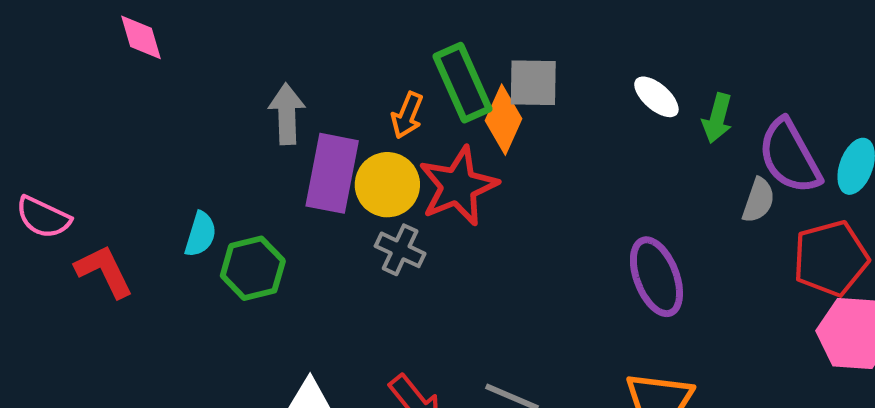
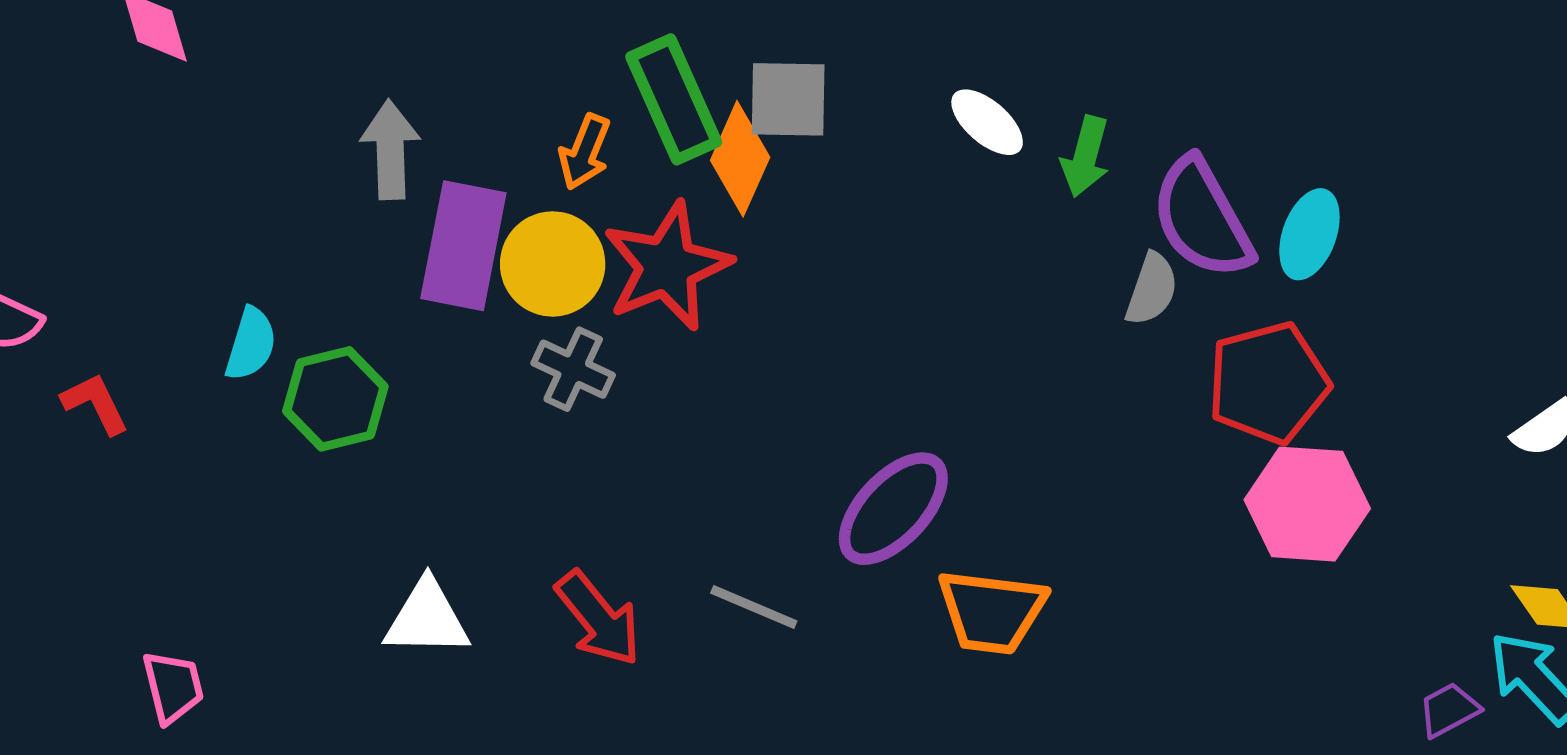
red L-shape: (104, 271) -> (95, 403), size x0.7
purple ellipse: (656, 277) -> (893, 509), moved, turned 64

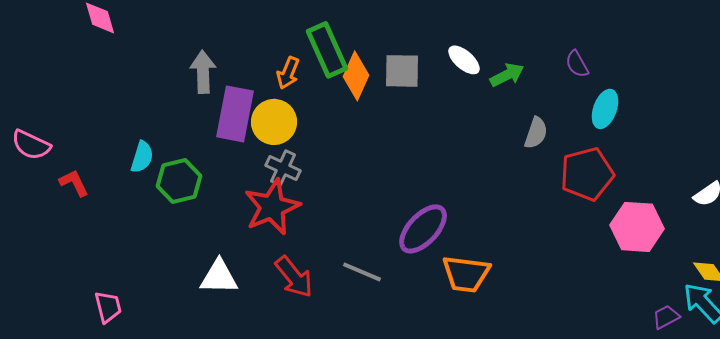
gray square: (788, 99) -> (402, 71), moved
green arrow: (1085, 157) -> (507, 75), turned -132
purple semicircle: (1202, 218) -> (577, 64), moved, size x0.5
red star: (667, 266) -> (272, 207), moved
pink hexagon: (1307, 504) -> (637, 227), moved

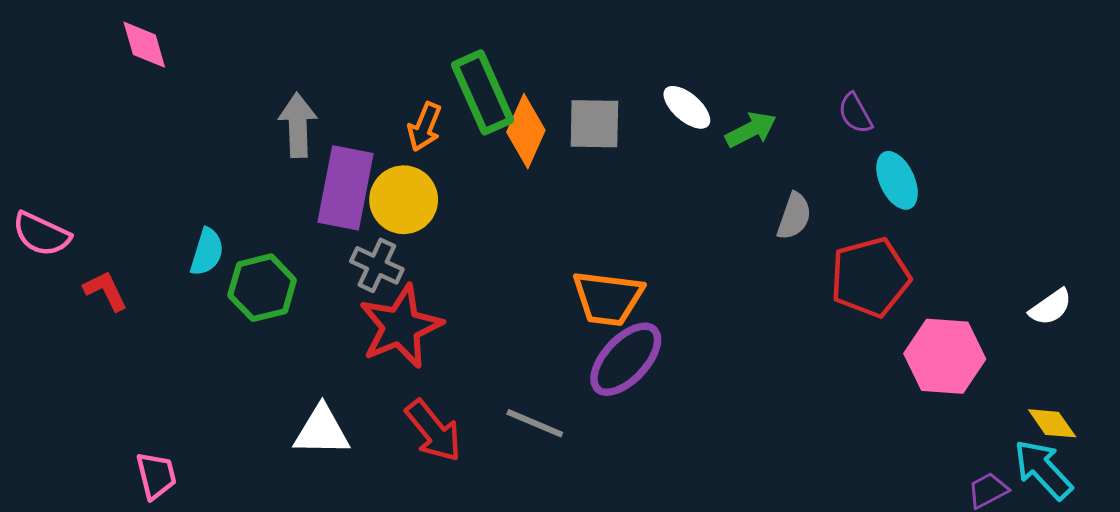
cyan ellipse: (605, 109) -> (897, 180), turned -45
gray cross: (283, 168) -> (377, 265), moved
orange trapezoid: (466, 274) -> (608, 298), moved

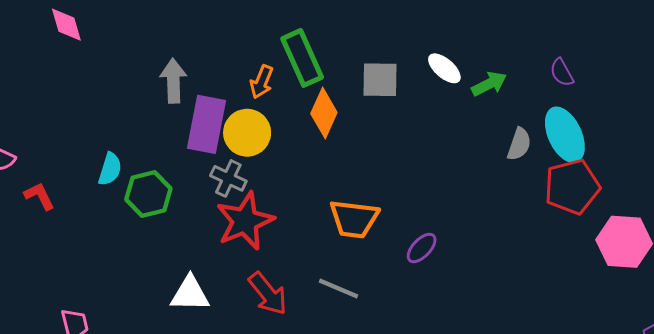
orange diamond: (526, 131) -> (324, 113), moved
cyan ellipse: (897, 180) -> (565, 135), moved, size x1.4
orange trapezoid: (608, 298) -> (354, 219), moved
purple ellipse: (626, 359) -> (422, 248), moved, size x0.6

